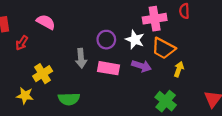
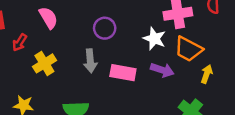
pink semicircle: (46, 22) -> (48, 18), turned 30
purple circle: (106, 40) -> (105, 28), moved
yellow cross: (43, 74) -> (44, 63), moved

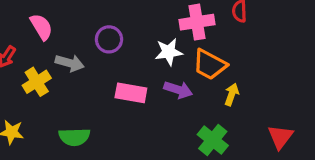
white star: (154, 39) -> (169, 52), turned -30
gray arrow: (90, 61) -> (70, 63), moved, turned -70

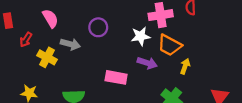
yellow cross: (37, 82) -> (47, 57), turned -30
pink rectangle: (131, 93) -> (116, 77), moved

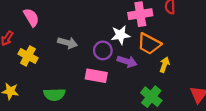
purple circle: (98, 27) -> (103, 50), moved
gray arrow: (70, 44) -> (68, 43), moved

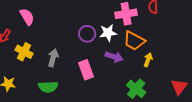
gray arrow: (68, 43) -> (53, 58), moved, turned -90
purple circle: (103, 50) -> (87, 34), moved
pink rectangle: (96, 76) -> (86, 70), turned 60

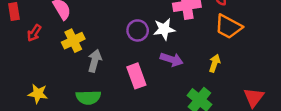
orange trapezoid: (134, 41) -> (228, 27), moved
yellow cross: (24, 52) -> (73, 41), moved, turned 36

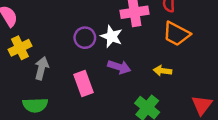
white star: (164, 29) -> (112, 36), turned 30
yellow arrow: (215, 63) -> (162, 71), turned -102

